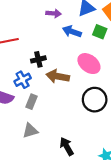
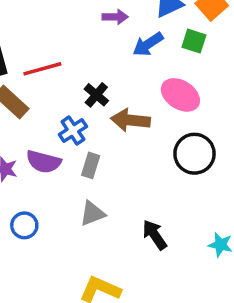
blue arrow: (72, 31) -> (148, 44), turned -48
black cross: (38, 59) -> (96, 95), turned -32

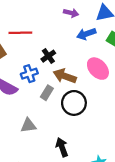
black circle: (194, 154) -> (74, 103), moved
gray rectangle: (91, 165) -> (47, 93), moved

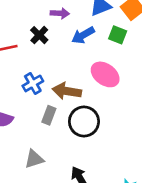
black cross: (48, 56) -> (39, 35), moved
blue cross: (29, 74) -> (33, 83), moved

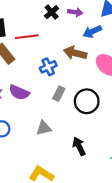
black cross: (39, 35) -> (52, 12), moved
brown arrow: (67, 91) -> (75, 53), moved

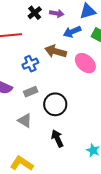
gray rectangle: (59, 94) -> (31, 92), moved, turned 40
black circle: (87, 101) -> (55, 104), moved
gray triangle: (44, 128) -> (25, 121), turned 42

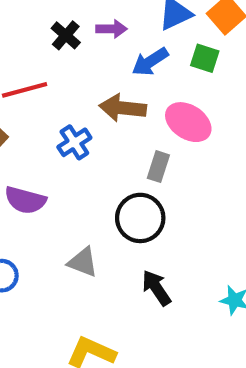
gray rectangle: (31, 92) -> (158, 167), moved, turned -40

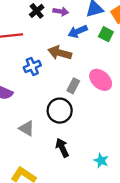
pink ellipse: (188, 122) -> (101, 80), moved

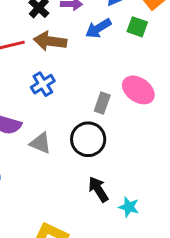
brown arrow: (60, 53) -> (50, 41), moved
gray triangle: (27, 128) -> (40, 143), moved
cyan star: (101, 160) -> (129, 207), moved

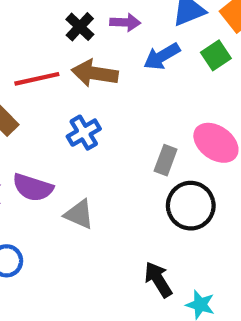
green square: (137, 27) -> (216, 55), turned 36
black circle: (88, 139) -> (191, 206), moved

